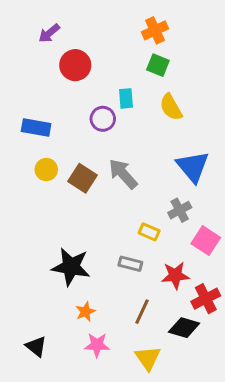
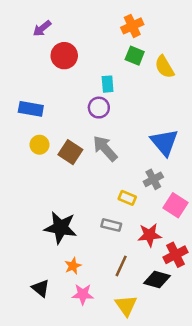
yellow semicircle: (171, 107) -> (164, 67), moved
purple circle: (103, 119) -> (99, 108), moved
black triangle: (36, 346) -> (41, 288), moved

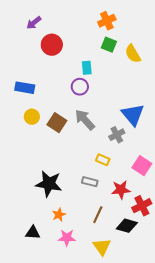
gray cross: (153, 179) -> (117, 135), moved
black triangle: (41, 288) -> (33, 233), turned -35

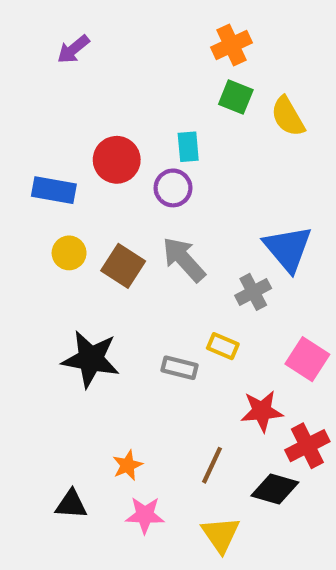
red circle: (52, 45) -> (117, 160), moved
gray rectangle: (90, 182) -> (180, 368), moved
black star: (49, 184) -> (91, 359), moved

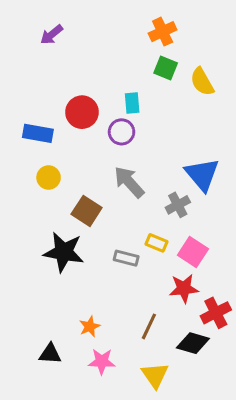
brown square: (123, 266) -> (87, 211), moved
pink square: (307, 359) -> (193, 252), moved

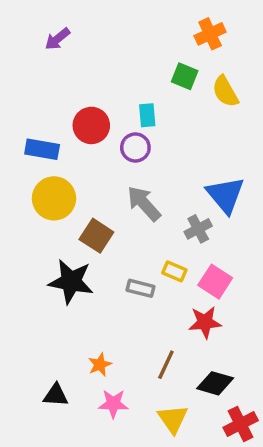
orange cross: (163, 32) -> (210, 34), moved
yellow circle: (49, 178) -> (54, 198), size x1.6
red cross: (216, 313) -> (241, 424), moved

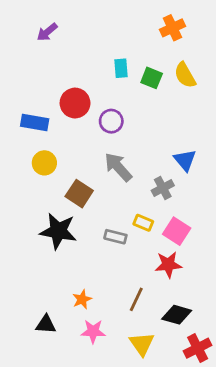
green square: (185, 76) -> (152, 78), moved
cyan rectangle: (147, 115) -> (121, 68), moved
blue triangle: (225, 195) -> (185, 160), size x0.7
yellow circle: (54, 198) -> (44, 163), size x0.7

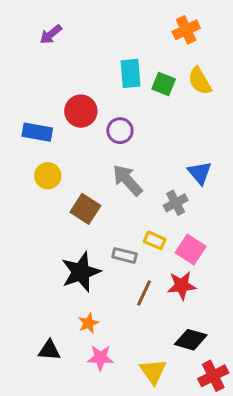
cyan rectangle: (121, 68) -> (131, 73), size x1.4
black star: (58, 231) -> (81, 272), moved, turned -30
brown line: (136, 299) -> (144, 293), moved

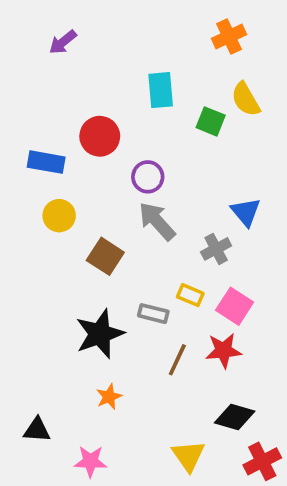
green square: (164, 84) -> (211, 121), moved
purple circle: (120, 131) -> (148, 177), moved
black triangle: (49, 350) -> (37, 430), moved
pink star: (100, 358) -> (91, 461), moved

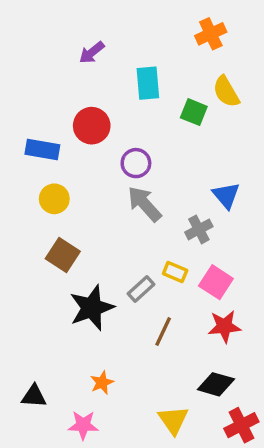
purple arrow: (63, 42) -> (92, 52), moved
brown square: (105, 256) -> (63, 255), moved
gray rectangle: (153, 314) -> (141, 289), turned -56
red star: (223, 350) -> (224, 326), moved
orange star: (109, 397) -> (102, 383), moved

